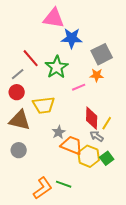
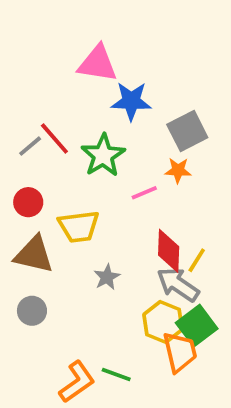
gray line: (18, 74) -> (30, 146), moved
gray arrow: (97, 136) -> (178, 285), size x1.6
orange trapezoid: (72, 145) -> (180, 352), moved, turned 55
green square: (107, 158) -> (197, 326), size x1.5

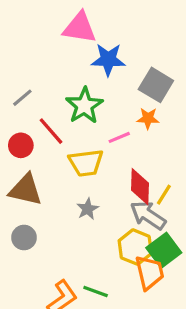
gray square: (187, 131) -> (156, 85), turned -32
red line: (54, 139) -> (51, 131), moved
yellow trapezoid: (79, 227) -> (86, 163), moved

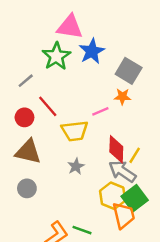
blue star: (108, 60) -> (92, 51), turned -30
green star: (84, 106) -> (56, 56), moved

